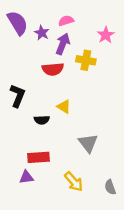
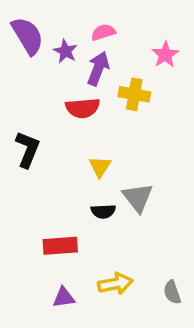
yellow triangle: (64, 107) -> (100, 167), turned 32
black semicircle: (42, 120) -> (103, 211), moved
gray triangle: (88, 143) -> (138, 198), moved
purple triangle: (26, 177) -> (64, 297), moved
yellow arrow: (74, 182) -> (115, 284), turned -60

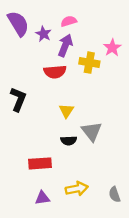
pink star: (165, 55) -> (112, 48), moved

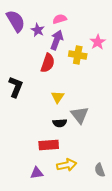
red semicircle: (55, 72) -> (48, 63), turned -66
red rectangle: (40, 163) -> (49, 145), moved

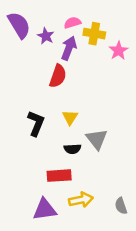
yellow cross: (78, 55) -> (94, 34), moved
black L-shape: (16, 87) -> (36, 123), moved
purple triangle: (37, 173) -> (45, 210), size x1.5

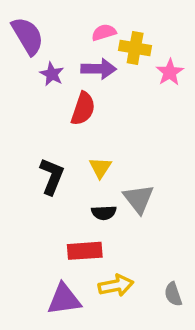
purple star: (46, 36) -> (52, 74), moved
purple arrow: (69, 48) -> (99, 69), turned 70

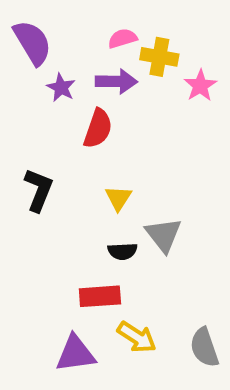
black L-shape: (52, 176) -> (39, 190), moved
yellow arrow: (116, 285) -> (137, 337), turned 44
gray semicircle: (173, 294) -> (204, 347), size x1.4

